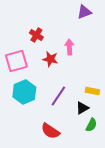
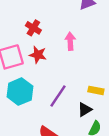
red star: (50, 59) -> (38, 55), moved

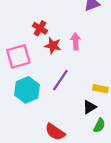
red star: (38, 55) -> (53, 46), moved
purple line: (58, 96) -> (60, 80), moved

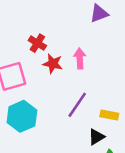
purple line: (60, 80) -> (77, 105), moved

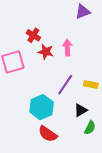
yellow rectangle: (109, 115) -> (91, 85), moved
cyan hexagon: (22, 116) -> (42, 107), moved

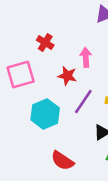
red star: (46, 52) -> (67, 76), moved
cyan hexagon: (42, 107) -> (45, 114), moved

